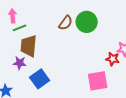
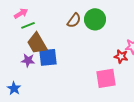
pink arrow: (13, 16) -> (21, 13), turned 64
brown trapezoid: (29, 46) -> (37, 43), turned -35
blue square: (40, 79) -> (48, 57), moved, turned 30

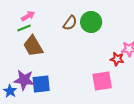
pink arrow: (21, 13) -> (28, 16), moved
blue square: (48, 57) -> (41, 84), moved
purple star: (28, 60) -> (24, 80), moved, size x1.5

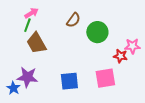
green circle: (91, 22) -> (97, 32), moved
green line: (24, 28) -> (27, 25), turned -48
blue square: (41, 84) -> (69, 81), moved

